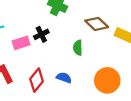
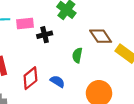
pink rectangle: (21, 43) -> (25, 23), moved

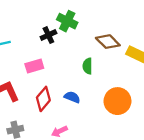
pink rectangle: (25, 23) -> (34, 66), moved
black cross: (45, 35) -> (48, 35), moved

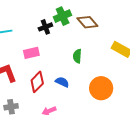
green cross: (67, 21) -> (63, 16), turned 36
brown diamond: (108, 42) -> (87, 22), moved

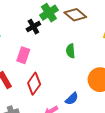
pink rectangle: (31, 53) -> (23, 55), turned -49
blue semicircle: (62, 82) -> (72, 99), moved, turned 120

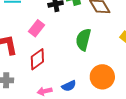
green semicircle: (71, 51) -> (83, 40), size x1.5

